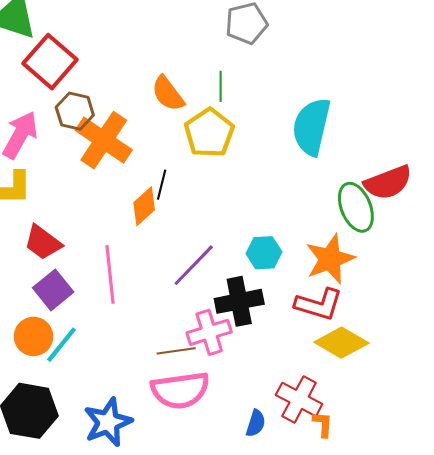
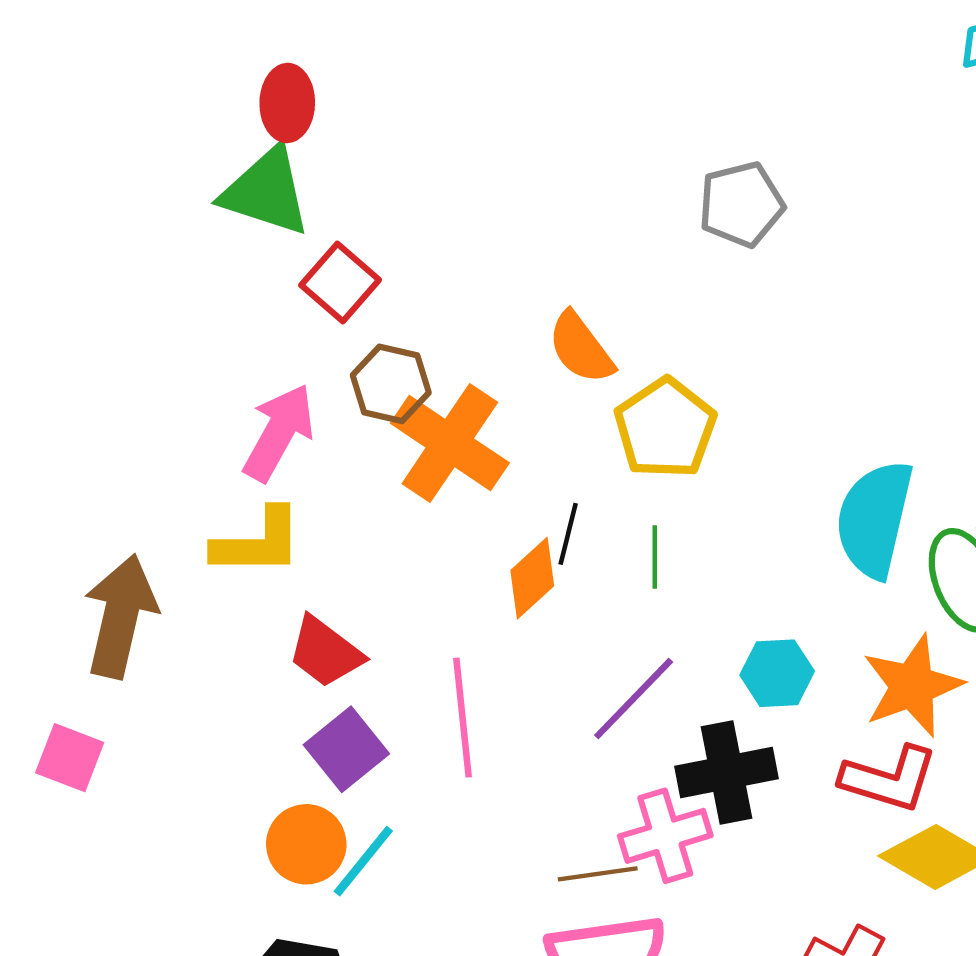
red square: (50, 62) -> (340, 283), size x0.7
green line: (221, 86) -> (655, 557), moved
cyan semicircle: (311, 127) -> (874, 519), moved

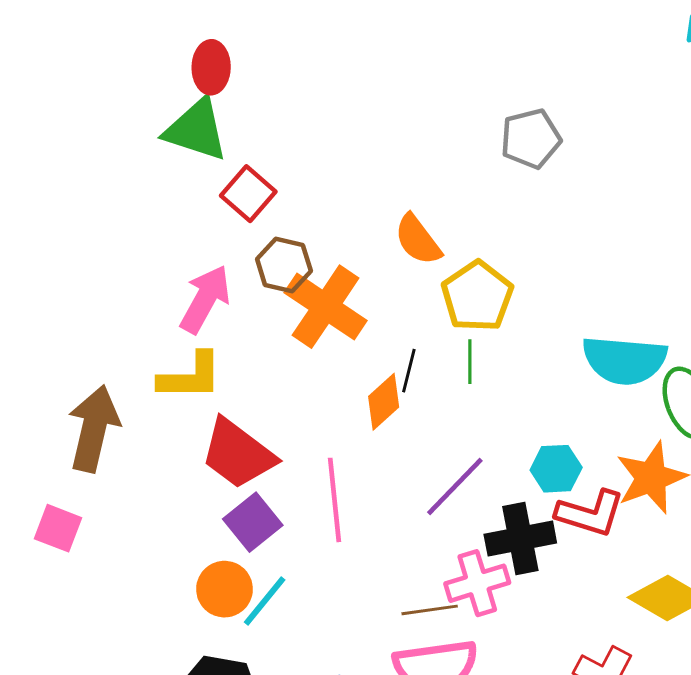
cyan semicircle: (874, 519) -> (624, 360), turned -98
green line: (655, 557) -> (470, 362), moved
red trapezoid: (325, 652) -> (238, 454), size x1.4
red L-shape: (889, 779) -> (590, 513), moved

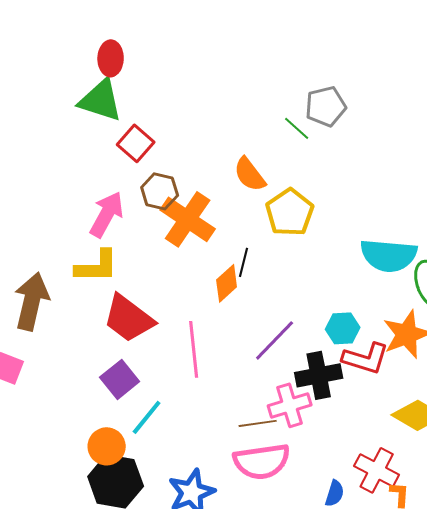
green line: (470, 362) -> (297, 128), moved, turned -48
purple square: (253, 522) -> (120, 379), moved
orange circle: (224, 589) -> (107, 446), moved

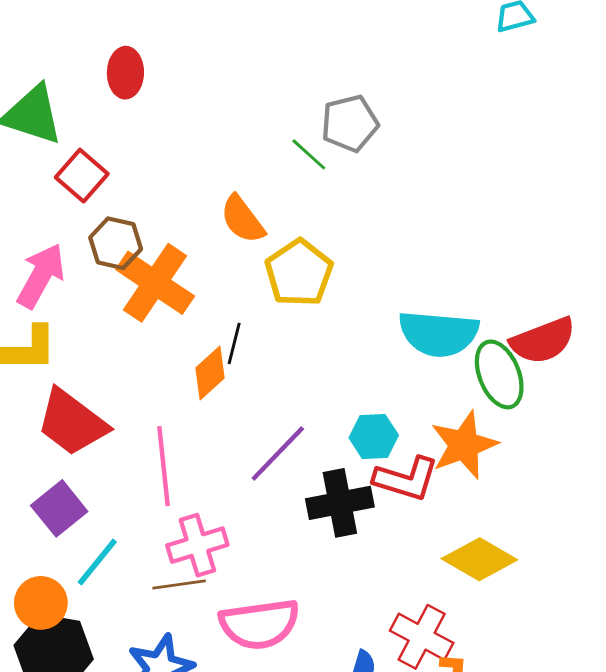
red ellipse: (111, 58) -> (125, 73), moved
pink cross: (290, 405) -> (197, 545), moved
brown line: (258, 423) -> (179, 585), moved

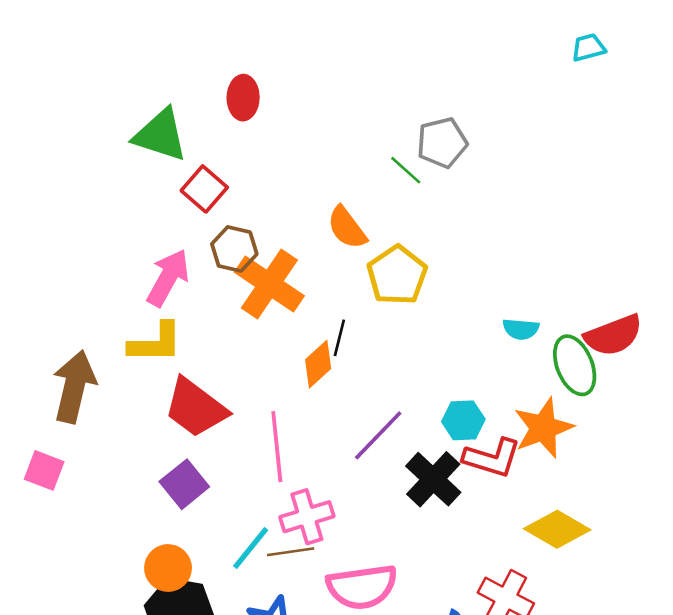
cyan semicircle: (439, 334) -> (521, 329), size x0.5
black cross: (340, 503) -> (433, 479), turned -36
cyan line: (97, 562) -> (251, 548), moved

